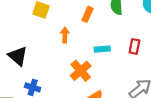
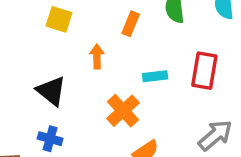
red rectangle: (134, 46) -> (204, 71), size x1.5
black triangle: (18, 56) -> (51, 91), moved

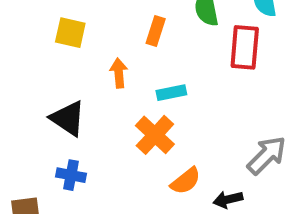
red rectangle: (204, 71) -> (245, 47), moved
cyan rectangle: (155, 76) -> (171, 93), moved

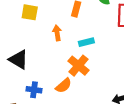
black triangle: (68, 118) -> (19, 60), moved
orange semicircle: (186, 181) -> (64, 86), moved

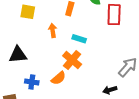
cyan rectangle: (86, 42) -> (79, 39), turned 32
black triangle: (19, 60) -> (18, 55), turned -36

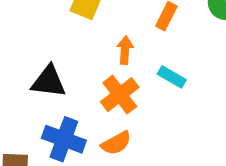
orange cross: (72, 60) -> (120, 95), moved
blue cross: (32, 82) -> (64, 139), size x1.5

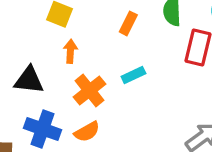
orange arrow: (125, 50) -> (70, 51), moved
cyan rectangle: (172, 77) -> (133, 75), turned -55

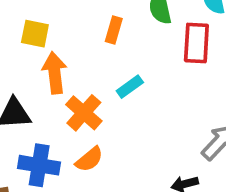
orange arrow: (70, 51) -> (55, 73), size x1.5

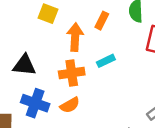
orange arrow: (55, 73) -> (75, 37), moved
orange cross: (84, 113) -> (72, 73), turned 30

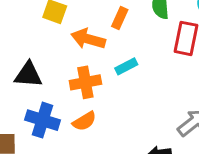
orange arrow: (75, 37) -> (88, 39), turned -76

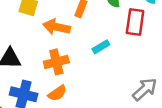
cyan rectangle: (126, 66) -> (101, 47), moved

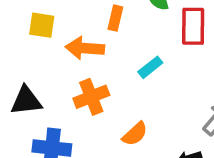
orange semicircle: (57, 93) -> (135, 134), moved

